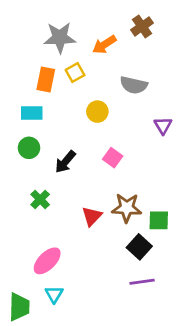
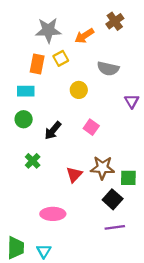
pink ellipse: (47, 261) -> (53, 214), moved, turned 45
cyan triangle: (54, 294) -> (44, 251), moved

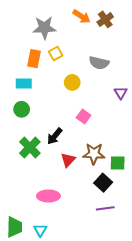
orange arrow: (84, 36) -> (81, 16), moved, turned -114
black arrow: (53, 131) -> (55, 136), moved
green cross: (33, 161) -> (30, 147), size x1.5

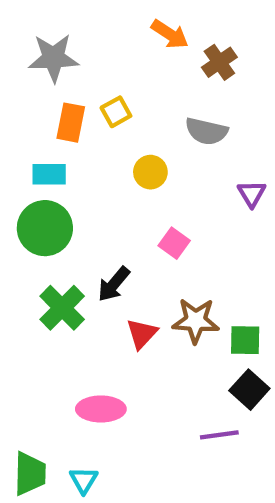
brown cross: (105, 19) -> (219, 62), moved
gray star: (44, 28) -> (54, 58), moved
green circle: (22, 109) -> (45, 228), size x1.6
black square: (103, 183) -> (249, 390), moved

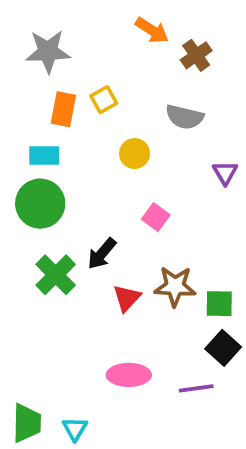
pink ellipse: (101, 409) -> (129, 375), moved

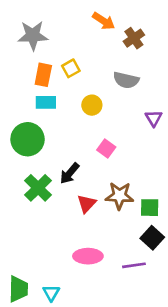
cyan rectangle: (44, 155) -> (46, 102), moved

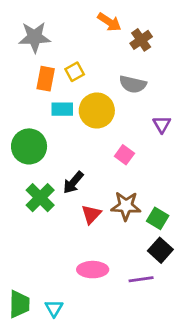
cyan rectangle: (46, 102) -> (62, 109), moved
yellow circle: (92, 105) -> (97, 111), size x1.6
pink square: (106, 148) -> (124, 155), moved
green square: (150, 208) -> (158, 218), turned 30

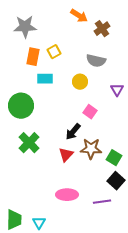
yellow circle: (97, 111) -> (80, 82), moved, size x0.6
black arrow: (73, 182) -> (73, 132), moved

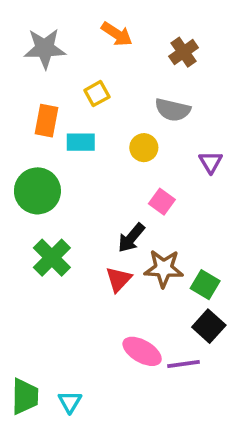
orange arrow: (79, 16) -> (117, 34), moved
orange rectangle: (33, 57) -> (46, 121), moved
pink ellipse: (67, 195) -> (142, 351), moved, turned 30

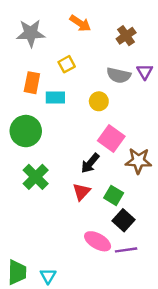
purple triangle: (211, 162) -> (145, 72), moved
pink square: (162, 202) -> (111, 138), size x1.5
brown star: (164, 268) -> (138, 161), moved
green square: (205, 285) -> (114, 195), moved
black square: (209, 326) -> (124, 220), moved

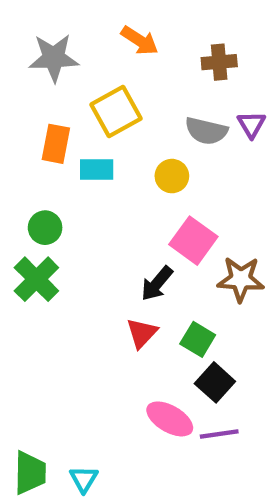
brown cross: (126, 36) -> (219, 62), turned 30
yellow square: (67, 64) -> (116, 112), size x1.6
green circle: (26, 131) -> (45, 228), size x0.6
green cross: (36, 177) -> (36, 279), moved

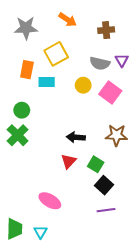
pink square: (193, 241) -> (110, 92), moved
black arrow: (157, 284) -> (76, 137), turned 54
pink ellipse: (170, 419) -> (50, 201), moved

